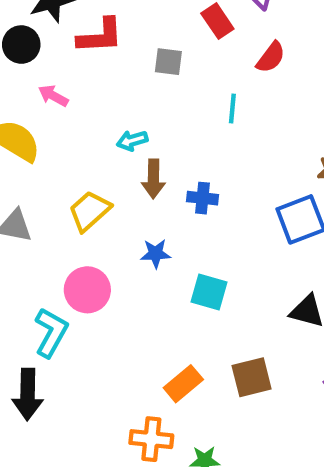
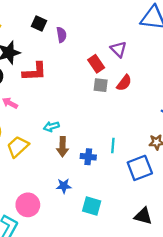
gray square: (168, 62) -> (101, 85), moved
cyan line: (232, 109) -> (113, 146), moved
yellow trapezoid: (89, 211) -> (18, 147), moved

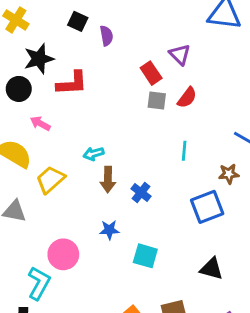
cyan line: (113, 146) -> (184, 151), moved
blue cross: (88, 157) -> (141, 193), turned 32

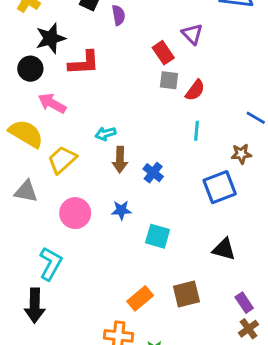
red semicircle: (187, 98) -> (195, 90), moved
pink arrow: (40, 123) -> (52, 103), size x1.4
pink circle: (63, 254) -> (75, 213), moved

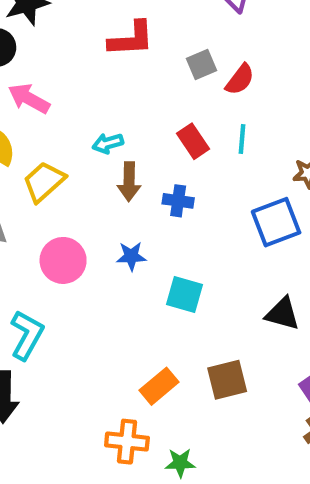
red rectangle: (163, 53) -> (193, 141), moved
red L-shape: (84, 63) -> (131, 39), moved
gray square: (169, 80) -> (202, 64), turned -30
blue cross: (153, 173) -> (178, 201), turned -30

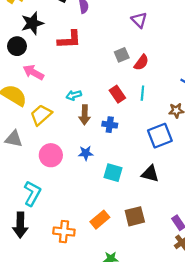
red L-shape: (131, 39) -> (69, 40), moved
black triangle: (282, 314) -> (150, 174), moved
orange cross: (127, 442) -> (64, 232), moved

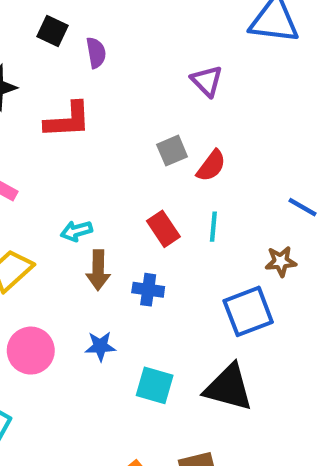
black triangle: (150, 174) -> (229, 388), size x1.4

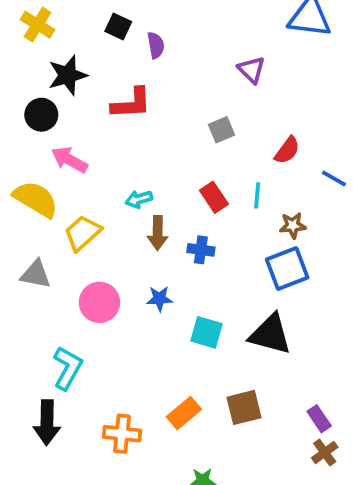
red semicircle: (211, 166) -> (287, 150), moved
brown star: (281, 261) -> (293, 225), moved

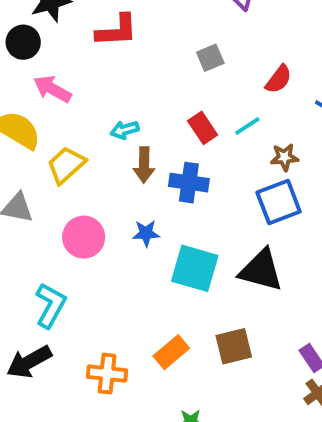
cyan line: (257, 195) -> (247, 126), turned 52
blue cross: (201, 250) -> (189, 183), size x1.4
cyan square: (206, 332) -> (195, 268), size x1.4
black arrow: (47, 422) -> (29, 362), turned 60

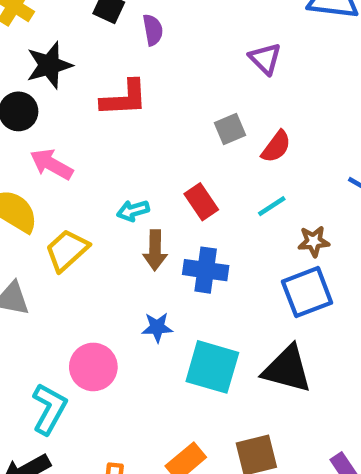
red semicircle: (279, 79) -> (276, 147), moved
red rectangle: (203, 128) -> (201, 202), moved
pink circle: (84, 237) -> (93, 367), moved

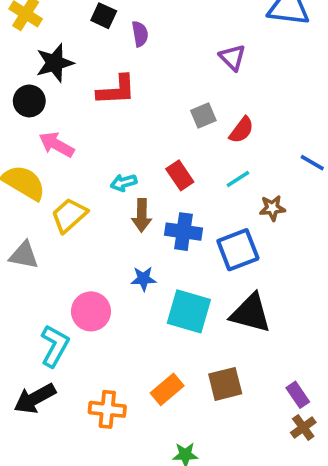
blue square: (307, 292) -> (238, 250), moved

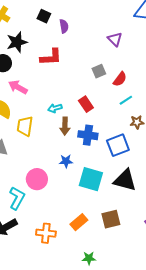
cyan line: (238, 179) -> (126, 100), moved
yellow trapezoid: (69, 215) -> (25, 126), turned -40

